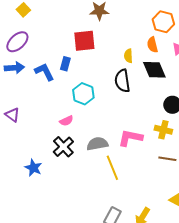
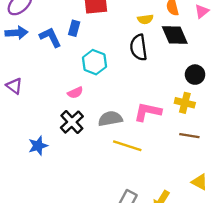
yellow semicircle: (128, 56) -> (145, 19), turned -96
blue star: (33, 168) -> (38, 146), turned 30
yellow line: (112, 168) -> (127, 146), turned -50

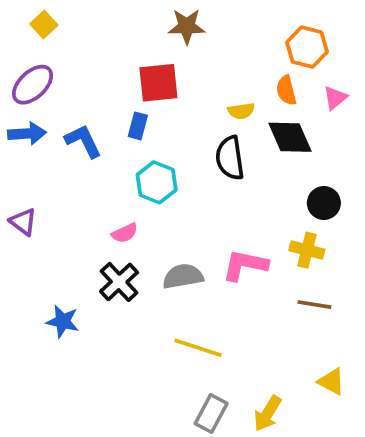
blue rectangle: (74, 28) -> (138, 126), moved
blue star: (38, 146) -> (63, 321), turned 30
yellow line: (127, 146) -> (198, 348), moved

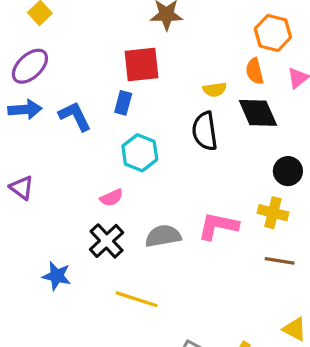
yellow line: (198, 348) -> (136, 299), moved

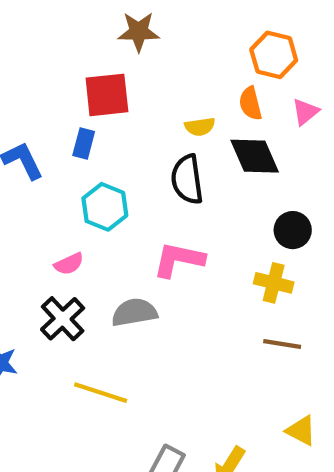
pink L-shape: (218, 226) -> (179, 260), moved

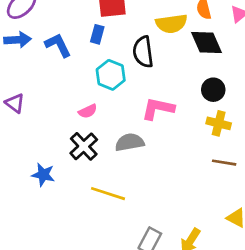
yellow semicircle: (200, 127) -> (171, 24), size x1.6
black semicircle: (187, 179) -> (143, 52), moved
black circle: (293, 230) -> (213, 90), moved

